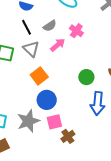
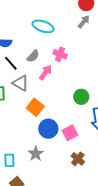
gray star: (28, 121) -> (36, 154), size x0.7
pink square: (54, 122) -> (70, 133), moved

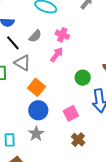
pink arrow: (45, 73) -> (57, 55), moved
blue circle: (48, 129) -> (38, 110), moved

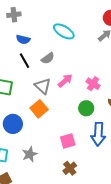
pink cross: (62, 35) -> (93, 84), moved
gray triangle: (22, 63) -> (43, 86), moved
blue circle: (38, 110) -> (13, 124), moved

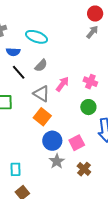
cyan ellipse: (64, 31) -> (37, 37), moved
blue circle: (13, 124) -> (52, 141), moved
gray star: (30, 154) -> (57, 161), moved

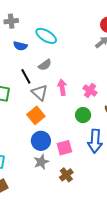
black line: (19, 72) -> (26, 76), moved
pink arrow: (62, 84) -> (62, 87), turned -56

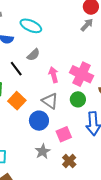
pink cross: (90, 91) -> (82, 74), size x1.6
gray triangle: (40, 93) -> (50, 101), moved
orange square: (36, 115) -> (17, 101), moved
blue circle: (41, 141) -> (39, 121), moved

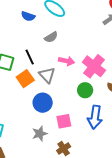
black line: (16, 69) -> (30, 57), moved
pink arrow: (54, 75) -> (66, 61), turned 105
gray triangle: (50, 101) -> (47, 75), moved

